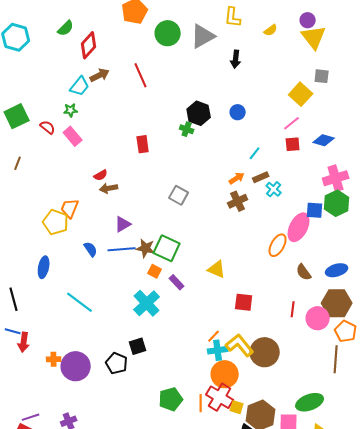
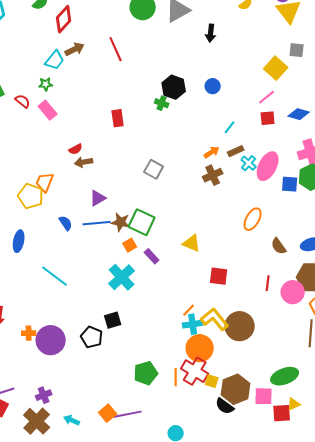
pink ellipse: (299, 227) -> (268, 166), moved
orange square: (155, 271) -> (130, 245), turned 32

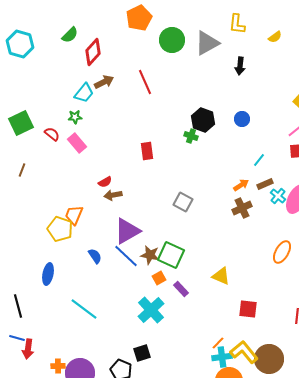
purple triangle: (98, 198) -> (127, 231), size x1.6
blue line: (97, 223) -> (126, 256), turned 48

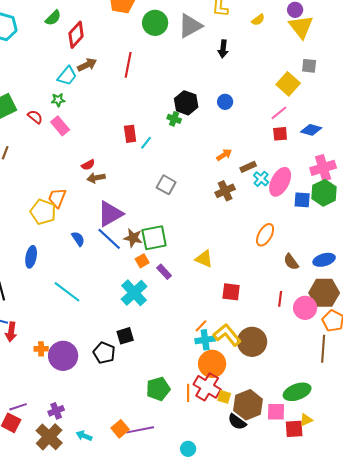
red line: (145, 82) -> (128, 65), turned 35
cyan line: (259, 160) -> (146, 143), moved
orange arrow: (241, 185) -> (224, 155), moved
green square: (171, 255) -> (154, 238), turned -36

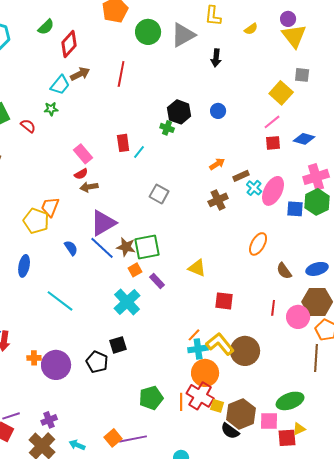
pink rectangle: (60, 126) -> (83, 154), moved

